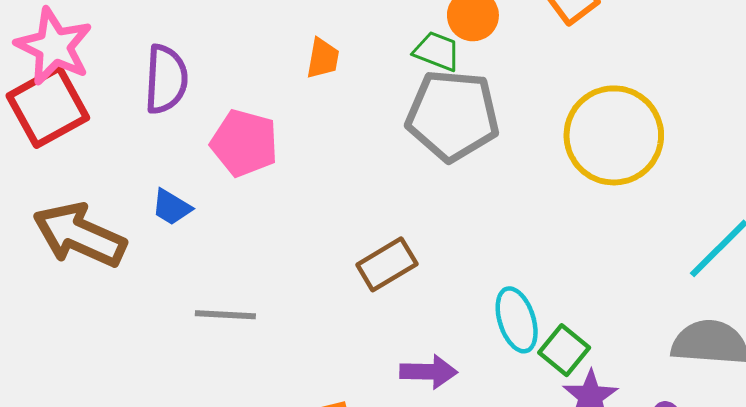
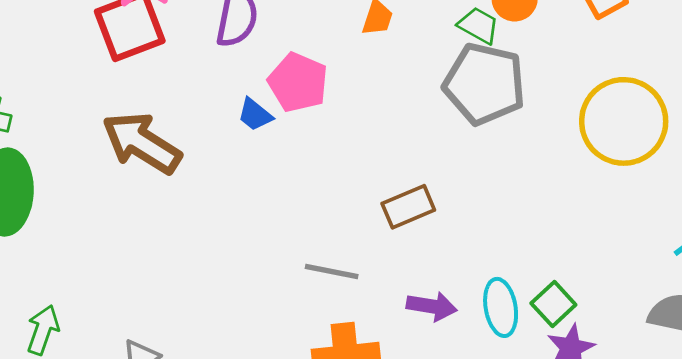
blue trapezoid: (171, 207) -> (255, 115), moved
gray line: (225, 315) -> (332, 272), moved
cyan ellipse: (517, 320) -> (501, 307), moved

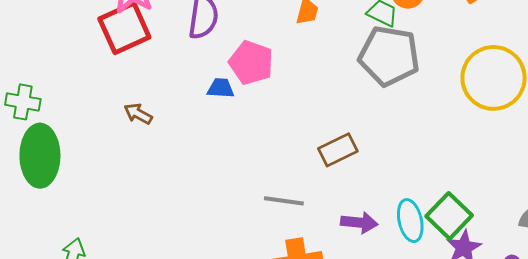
blue trapezoid: (255, 115) -> (221, 88), turned 148
brown arrow: (142, 143) -> (138, 114), size x0.5
green square: (553, 304) -> (449, 216), size x1.4

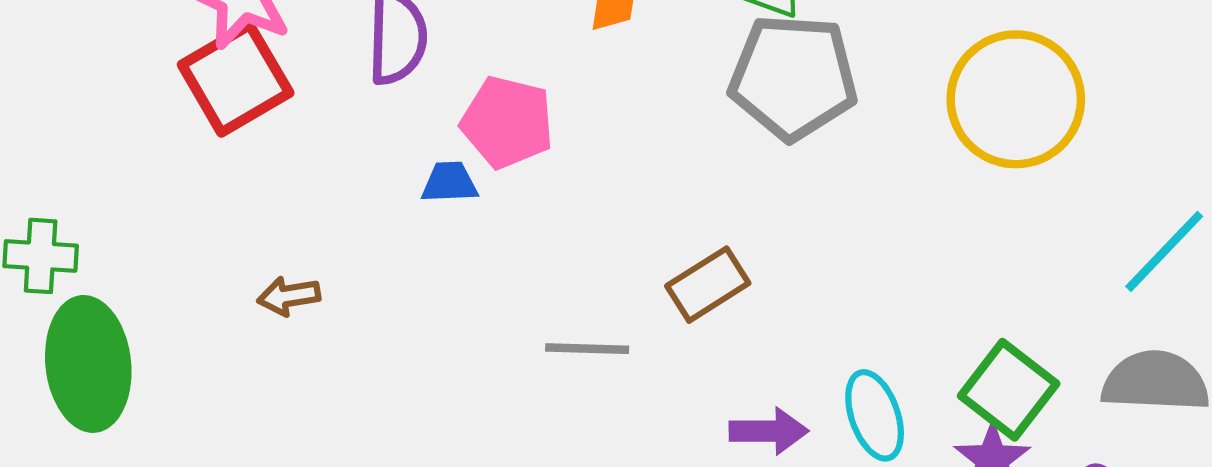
brown arrow: (138, 114) -> (289, 296), moved, turned -32
gray line: (284, 201) -> (587, 349), moved
green square: (449, 216) -> (1009, 390), moved

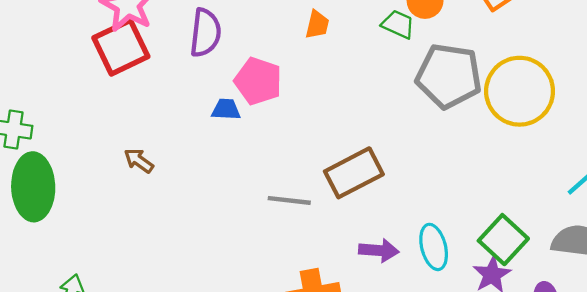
gray pentagon: (793, 77) -> (449, 76), moved
brown rectangle: (708, 285) -> (354, 173), size x1.4
brown arrow: (289, 296) -> (139, 161), turned 40

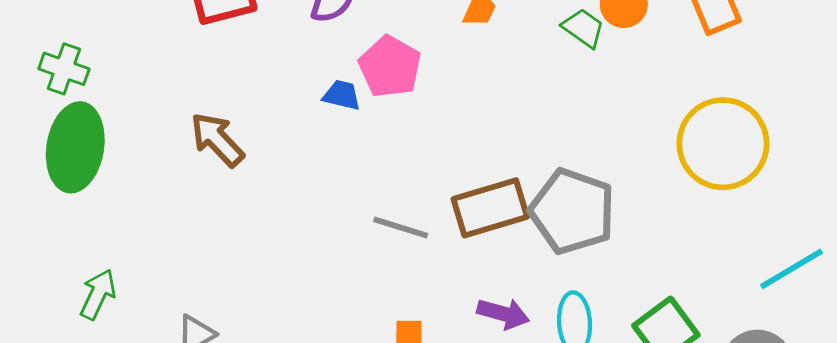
gray pentagon: (449, 76) -> (572, 211), moved
brown arrow: (139, 161) -> (217, 140), size x1.5

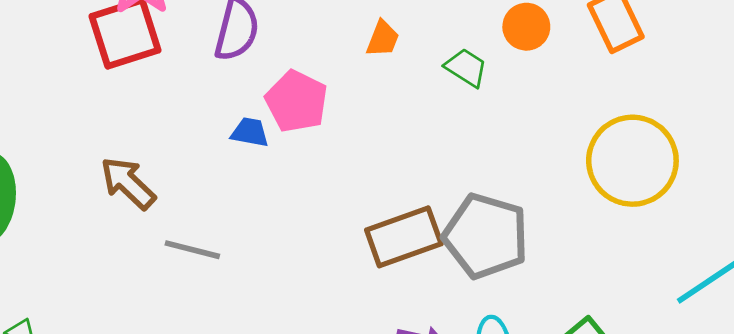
green trapezoid: (583, 28) -> (466, 68), moved
gray line: (401, 228) -> (192, 250), moved

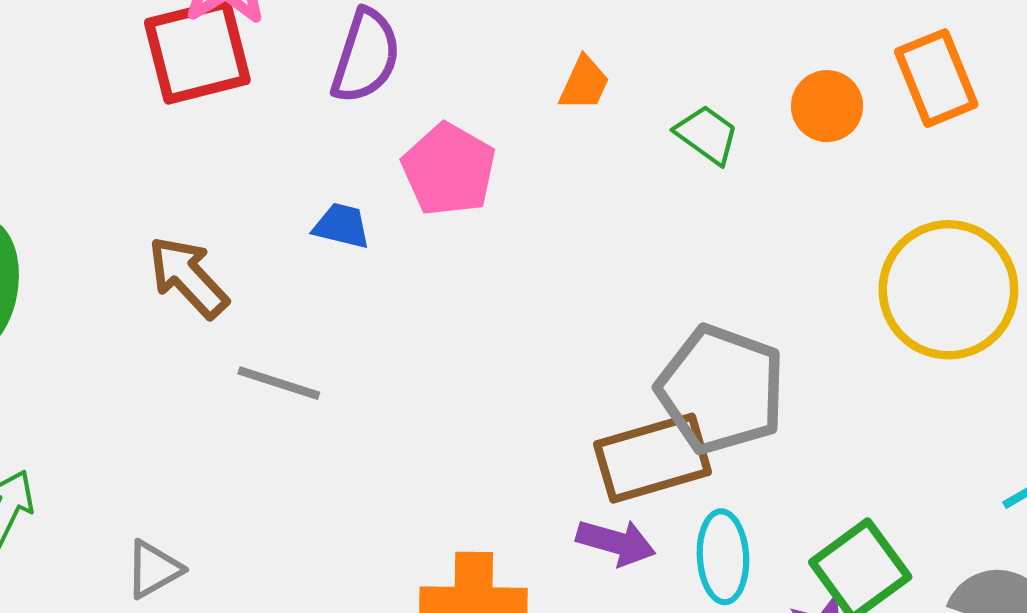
orange circle: (526, 27) -> (827, 106), moved
blue trapezoid: (250, 132) -> (342, 226), moved
brown rectangle: (404, 237) -> (653, 458), moved

